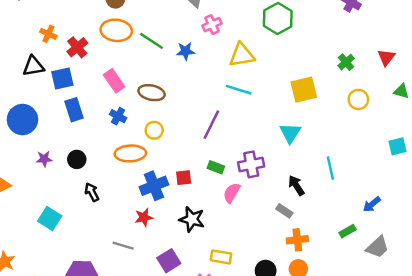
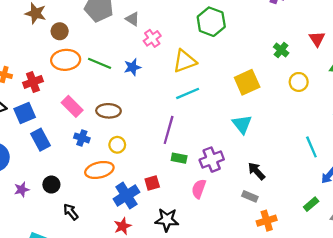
red cross: (77, 47) -> (33, 82), turned 30
cyan line: (239, 90) -> (188, 93), turned -30
green rectangle: (216, 167) -> (179, 158), moved
cyan line: (330, 168) -> (311, 147), moved

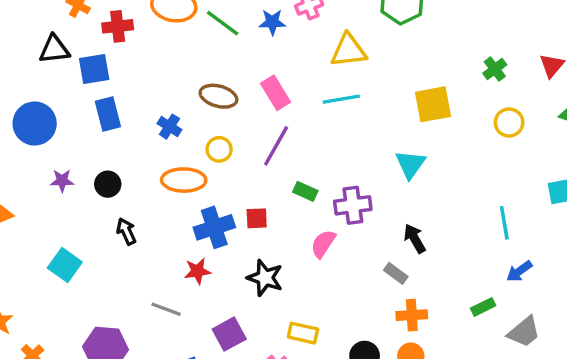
blue star: (132, 67) -> (272, 22), moved
pink rectangle: (72, 106) -> (275, 93), moved
purple line: (169, 130) -> (276, 146), moved

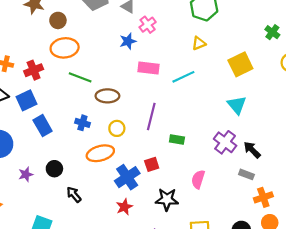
green line: (223, 23) -> (80, 77), moved
yellow triangle: (349, 51) -> (199, 43), moved, size x0.6
pink rectangle: (275, 93) -> (149, 68), moved, turned -36
purple cross: (353, 205) -> (225, 142), moved, turned -30
pink semicircle: (323, 244) -> (198, 179), moved

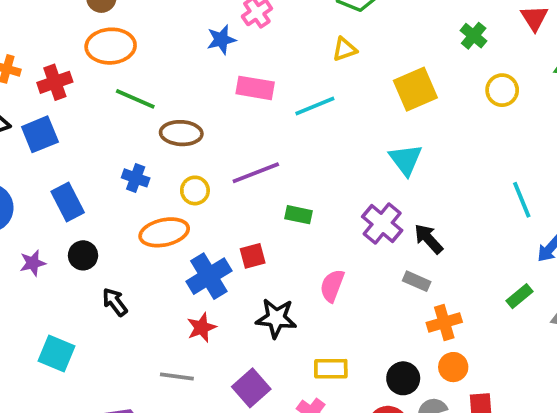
purple line: (151, 117) -> (256, 173), turned 52
blue rectangle: (43, 126) -> (68, 202), moved

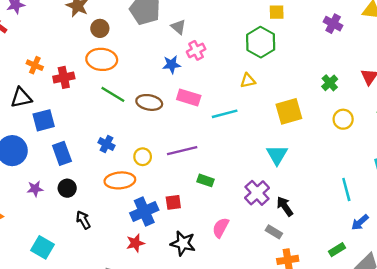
brown ellipse: (181, 133) -> (149, 102), moved
blue square: (40, 134) -> (44, 120), moved

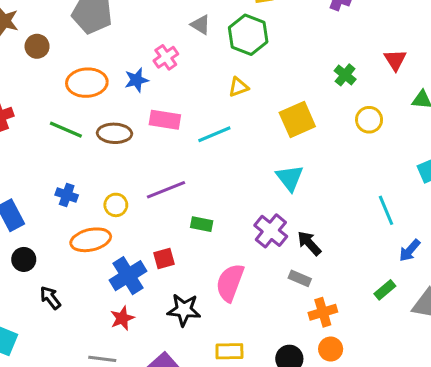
gray triangle: (178, 27) -> (200, 25), moved
orange ellipse: (102, 59) -> (87, 83), moved
pink semicircle: (221, 228) -> (230, 283), size x1.4

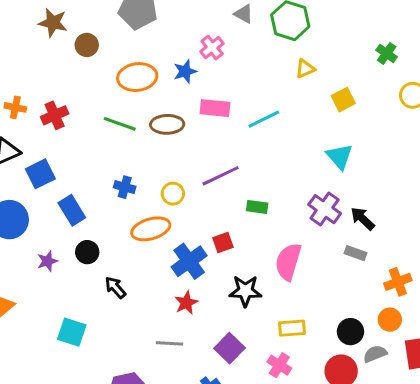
yellow triangle: (238, 87) -> (305, 69), moved
yellow square: (297, 120) -> (343, 100), size x0.7
orange cross: (323, 312) -> (398, 282), moved

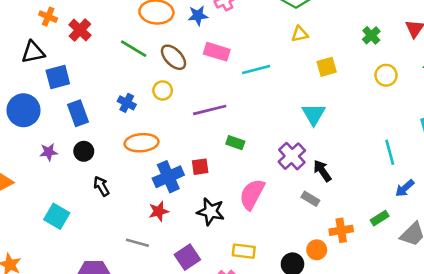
red cross: (55, 115) -> (80, 30), turned -35
brown ellipse: (167, 124) -> (173, 57), turned 36
yellow circle: (173, 194) -> (163, 90), moved
orange circle: (390, 320) -> (317, 250), moved

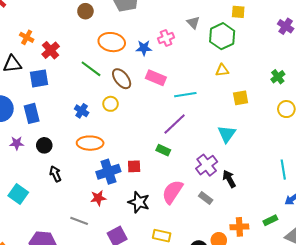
blue square: (58, 77) -> (39, 78), moved
purple line: (210, 110) -> (175, 124), moved, turned -35
blue rectangle: (78, 113) -> (32, 113), moved
gray rectangle: (310, 199) -> (206, 198), moved

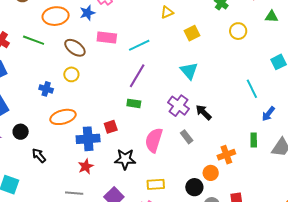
green line: (91, 69) -> (34, 40), moved
blue cross: (108, 172) -> (88, 139), turned 30
gray rectangle: (206, 198) -> (187, 137), turned 32
green rectangle: (270, 220) -> (254, 140), turned -48

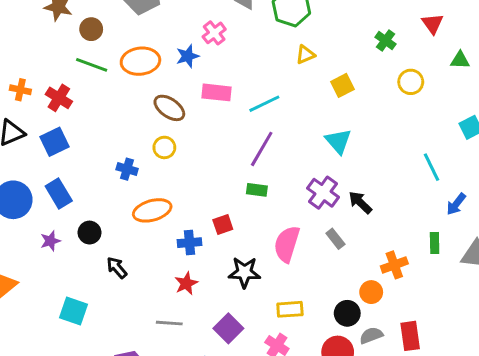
green line: (34, 40) -> (92, 65), moved
blue cross: (88, 139) -> (190, 243), size x0.7

